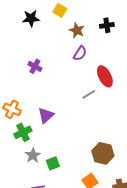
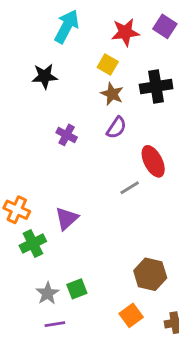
yellow square: (60, 10) -> (108, 65), moved
black cross: (107, 25) -> (156, 87), size x1.5
purple cross: (35, 66) -> (67, 135), moved
gray star: (33, 155) -> (48, 293), moved

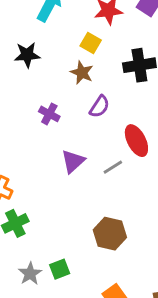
brown star: (112, 94) -> (82, 73), moved
purple triangle: (67, 219) -> (73, 161), moved
brown hexagon: (150, 274) -> (110, 234), moved

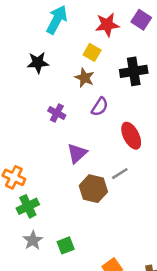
gray line: (113, 167) -> (120, 174), moved
brown hexagon: (110, 234) -> (93, 189), moved
gray star: (30, 274) -> (33, 240), moved

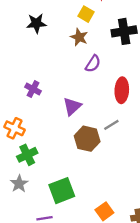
purple cross: (57, 113) -> (33, 89), moved
red ellipse: (131, 136) -> (122, 90), turned 30
gray star: (33, 240) -> (19, 184), moved
green square: (66, 245) -> (62, 191), size x1.6

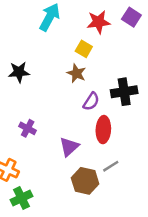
black star: (36, 23) -> (19, 72), moved
black cross: (124, 31) -> (124, 92), moved
red ellipse: (122, 90) -> (103, 130), moved

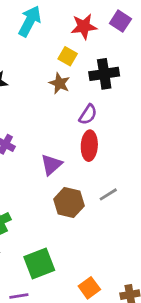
black cross: (124, 92) -> (104, 74), moved
purple semicircle: (91, 101) -> (88, 114), moved
gray line: (111, 166) -> (108, 194), moved

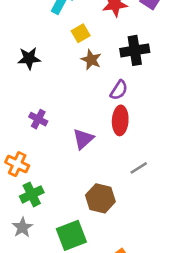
yellow square: (68, 56) -> (81, 33), moved, turned 30
brown hexagon: (69, 203) -> (100, 198), moved

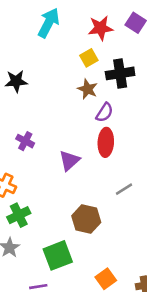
yellow square: (81, 33) -> (89, 58), moved
brown star: (91, 60) -> (88, 89), moved

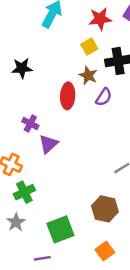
red ellipse: (106, 142) -> (68, 96), moved
purple triangle: (69, 161) -> (48, 144), moved
brown hexagon: (86, 219) -> (105, 209), moved

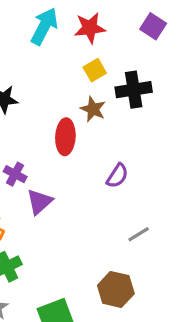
red star: (100, 19) -> (90, 28), moved
purple semicircle: (104, 97) -> (117, 176), moved

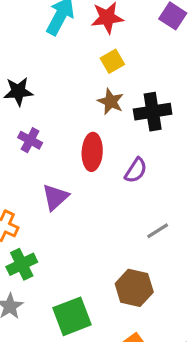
black cross: (134, 90) -> (153, 112), moved
red ellipse: (65, 137) -> (92, 152), moved
purple cross: (15, 174) -> (30, 140), moved

